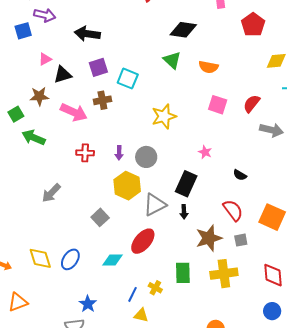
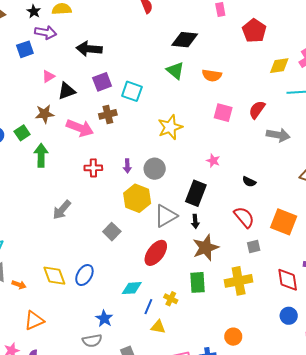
green arrow: (34, 138) -> (41, 155), turned 70
brown star: (209, 238) -> (206, 248), moved
cyan diamond: (112, 260) -> (132, 288), moved

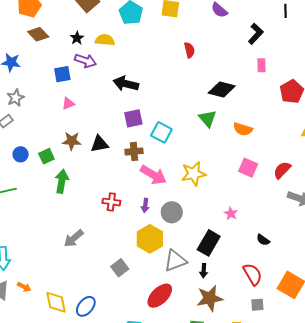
pink triangle: (48, 76) -> (68, 104), moved
black triangle: (67, 91) -> (99, 144), moved
pink arrow: (80, 128) -> (153, 175), moved
orange arrow: (19, 285) -> (24, 287), moved

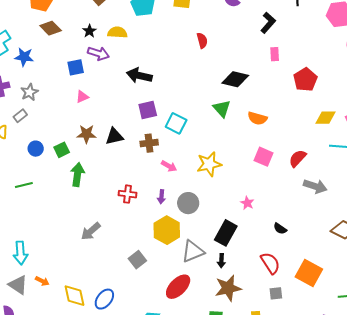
pink arrow: (153, 175) -> (169, 166), size x0.6

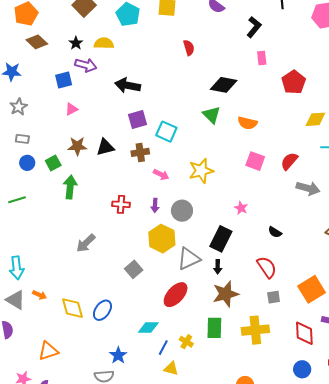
gray rectangle: (20, 116) -> (22, 139), moved, turned 48
orange square: (309, 273) -> (312, 289), moved, turned 32

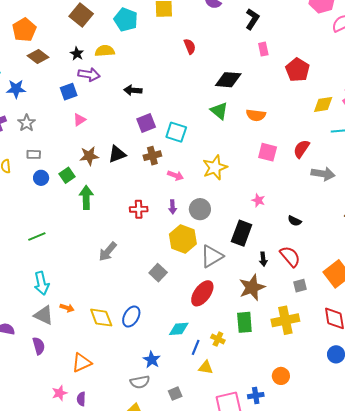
black arrow: (128, 85) -> (133, 90), size x0.7
green line: (17, 200) -> (37, 237), moved
black arrow: (218, 267) -> (263, 259), moved

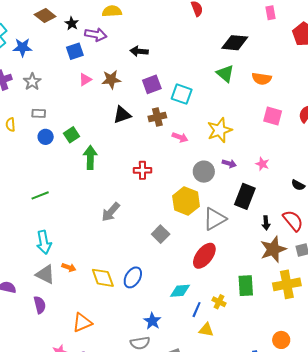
black star: (77, 54) -> (72, 23), moved
brown star: (89, 156) -> (111, 80), moved
purple arrow: (173, 207) -> (229, 164), moved, turned -72
brown star: (252, 287) -> (273, 249), moved

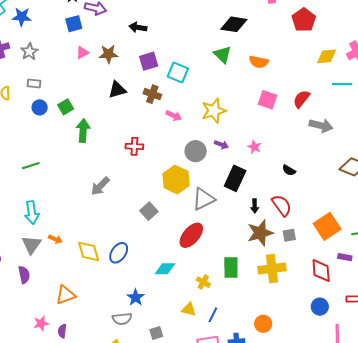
brown cross: (157, 117) -> (152, 94), turned 30
gray triangle: (45, 274) -> (31, 245), turned 35
blue line: (197, 310) -> (213, 315), moved

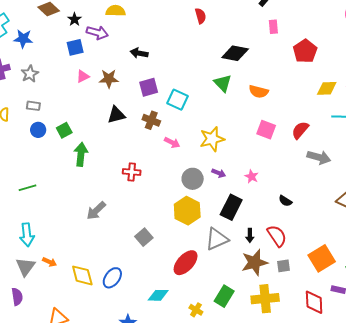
yellow hexagon: (176, 180) -> (187, 211), moved
gray triangle: (204, 199) -> (217, 239), moved
green rectangle: (231, 267) -> (224, 296), turned 30

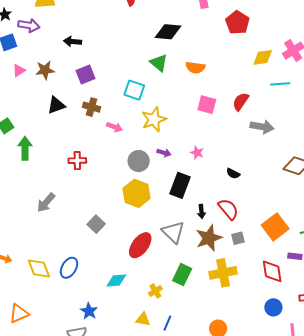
cyan square: (178, 100) -> (134, 90), moved
gray triangle: (217, 239) -> (173, 232), moved, turned -45
yellow cross: (196, 310) -> (155, 291), turned 32

